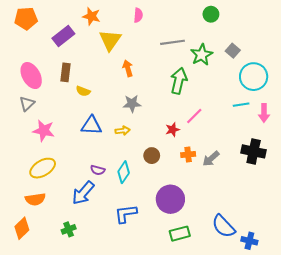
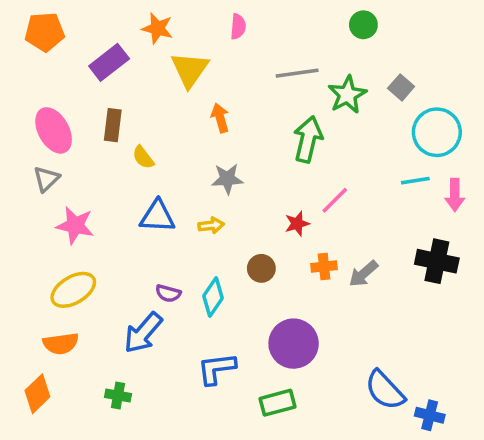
yellow semicircle: (83, 91) -> (143, 157), turned 32
green cross: (69, 229) -> (118, 396), turned 32
green rectangle: (180, 234) -> (277, 403), moved

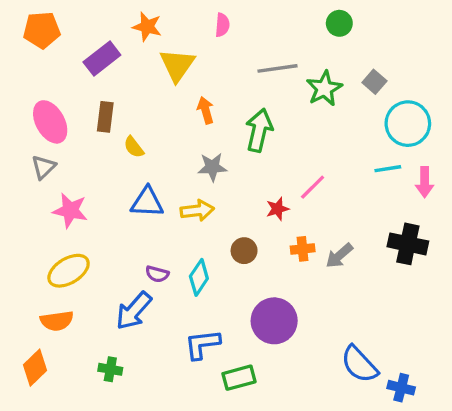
green arrow: (308, 139) -> (259, 130), moved
yellow arrow: (211, 225) -> (197, 211), size x1.4
green rectangle: (277, 403) -> (239, 378), moved

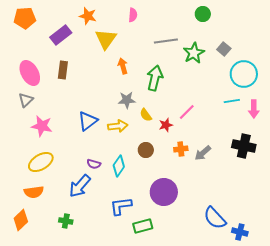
yellow semicircle: (134, 147) -> (146, 115), moved
blue triangle: (147, 202) -> (88, 121), turned -40

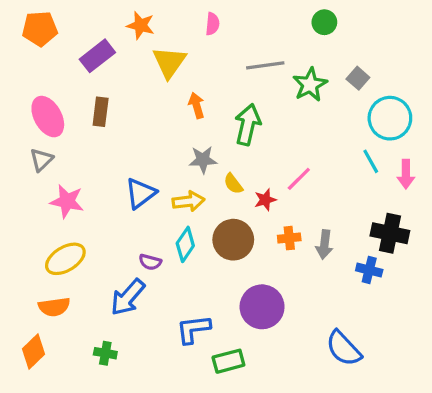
cyan line: (232, 101) -> (371, 161), turned 70
brown circle: (146, 150) -> (233, 240), size x1.6
gray arrow: (203, 153) -> (324, 244), turned -42
cyan diamond: (119, 166) -> (185, 244), moved
blue cross: (240, 232) -> (369, 270), moved

